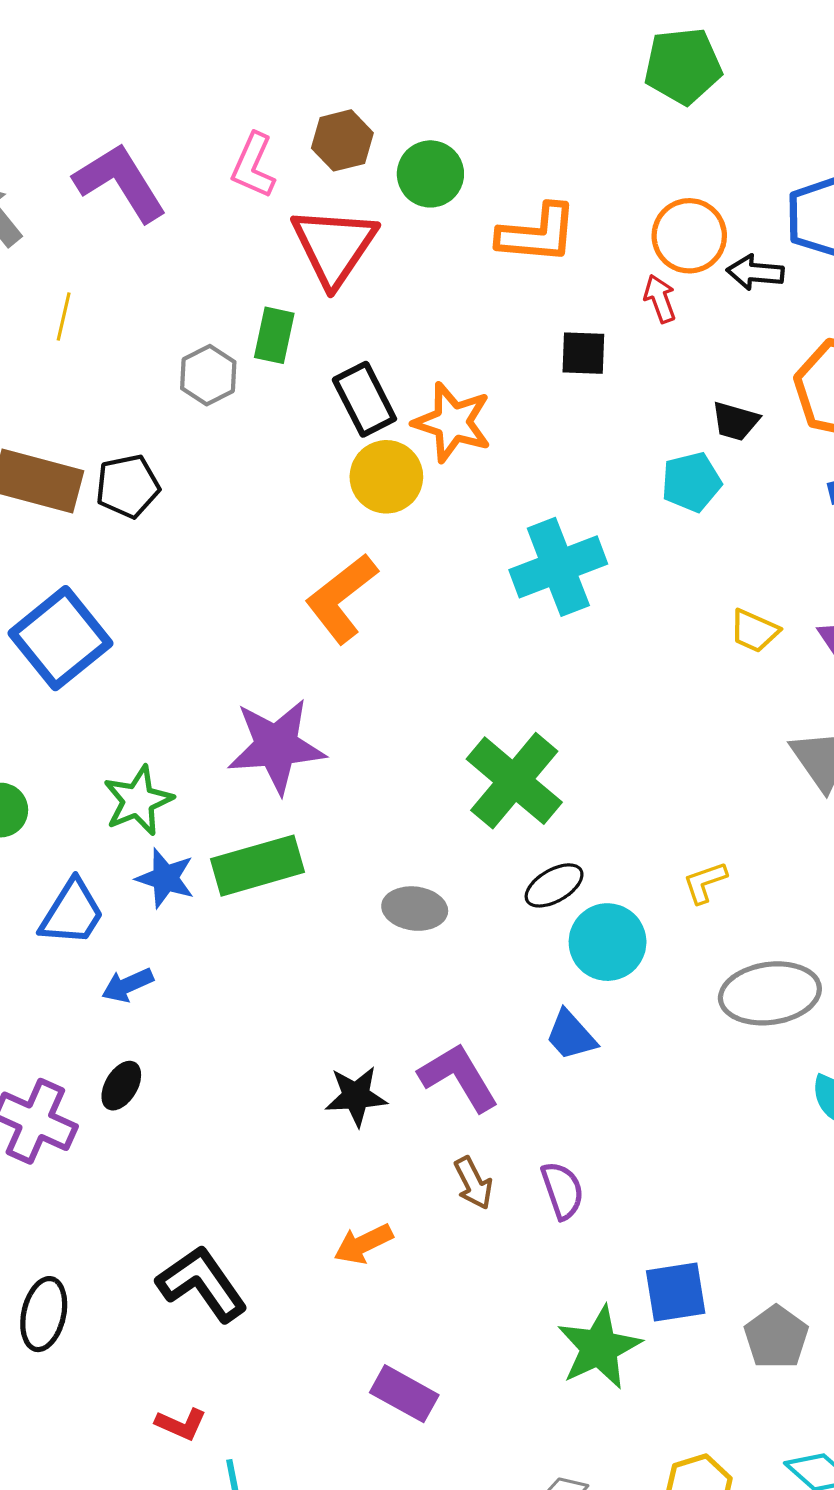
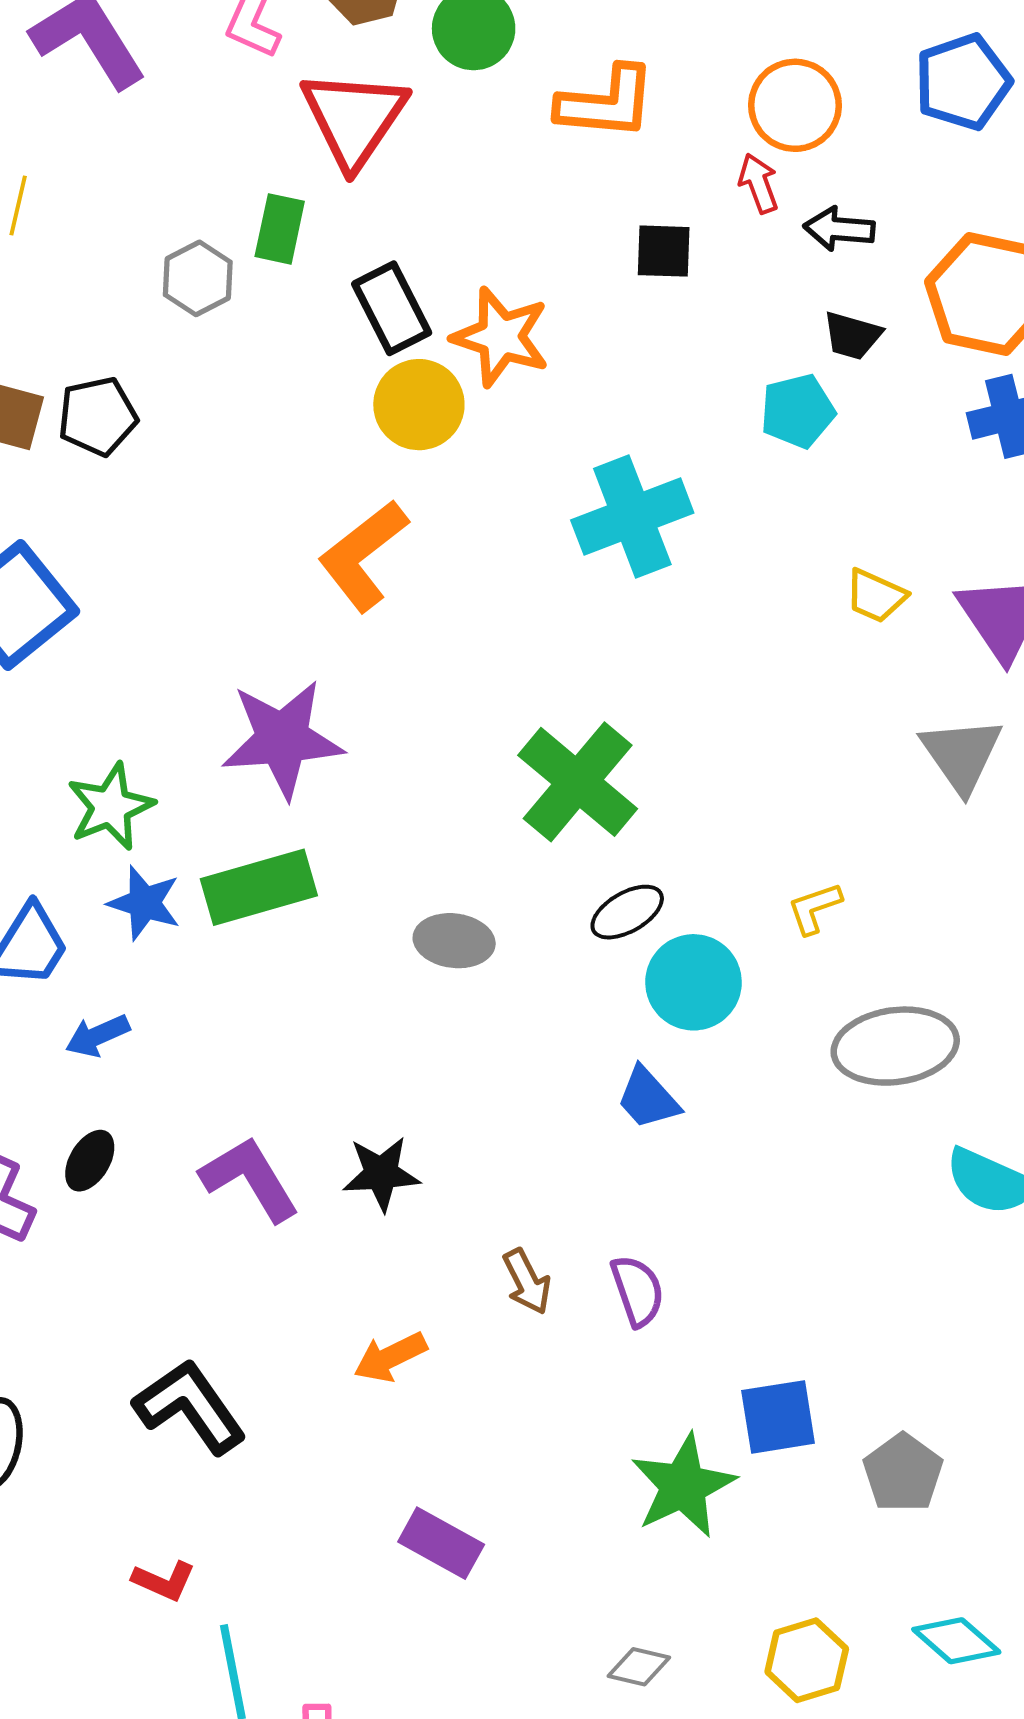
black arrow: (755, 272) -> (839, 229), moved
purple L-shape: (459, 1077) -> (250, 1179), moved

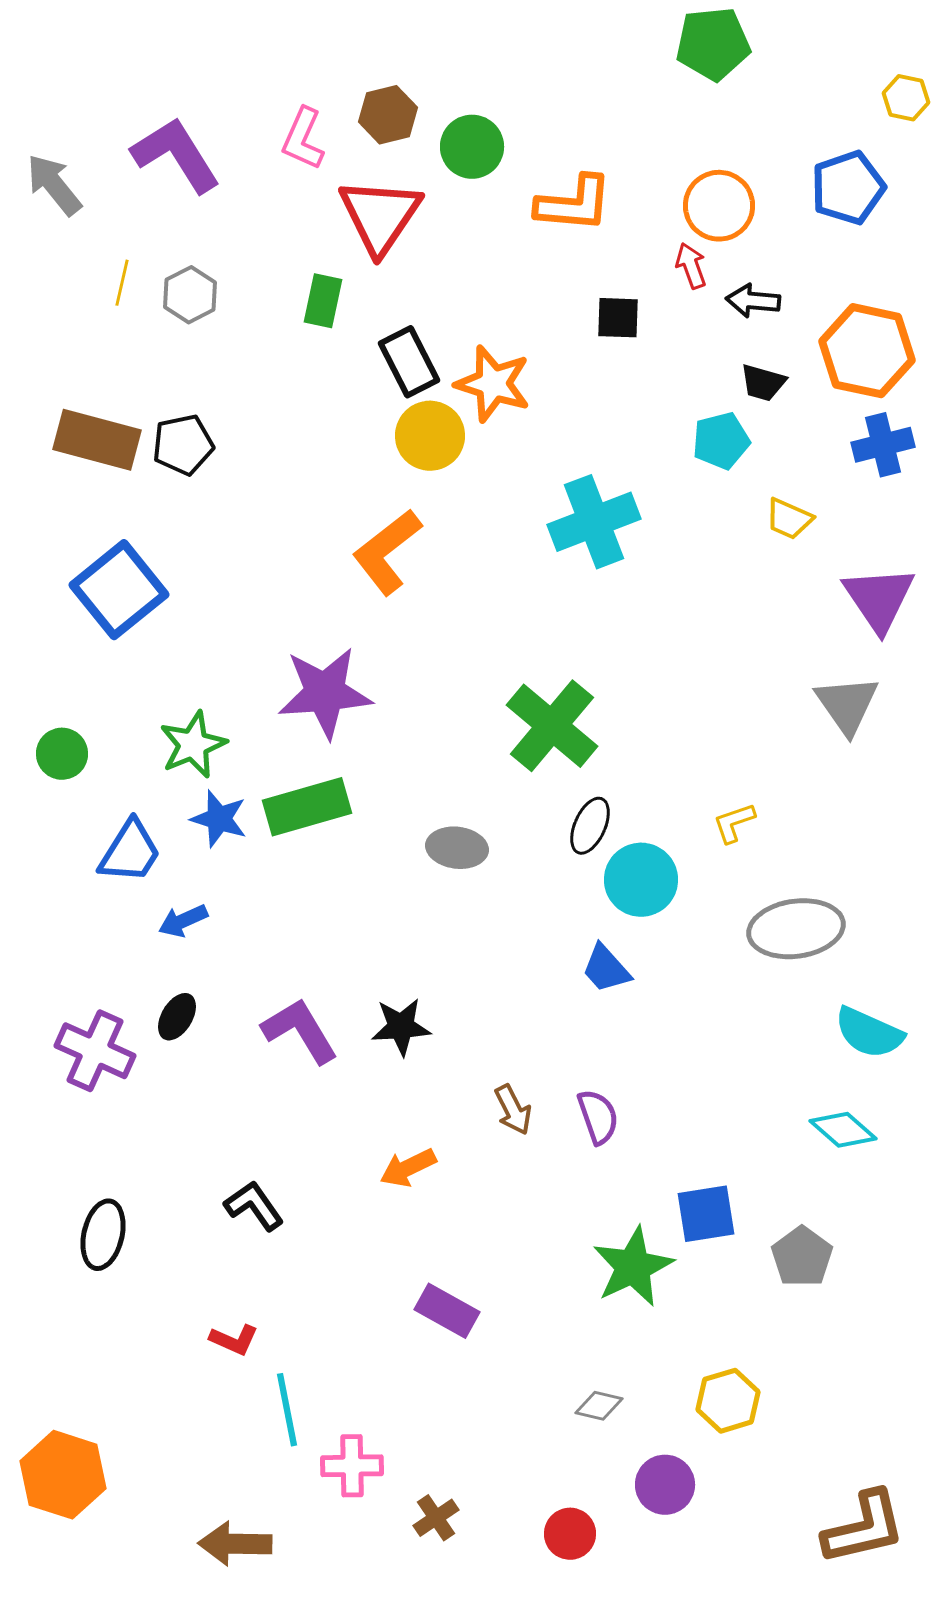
gray hexagon: (198, 278) -> (190, 295), moved
yellow trapezoid: (876, 596) -> (789, 519), moved
black ellipse: (627, 912) -> (590, 826), turned -36
black L-shape: (190, 1407) -> (254, 1206), size x0.7
cyan diamond: (956, 1641) -> (843, 1130), moved

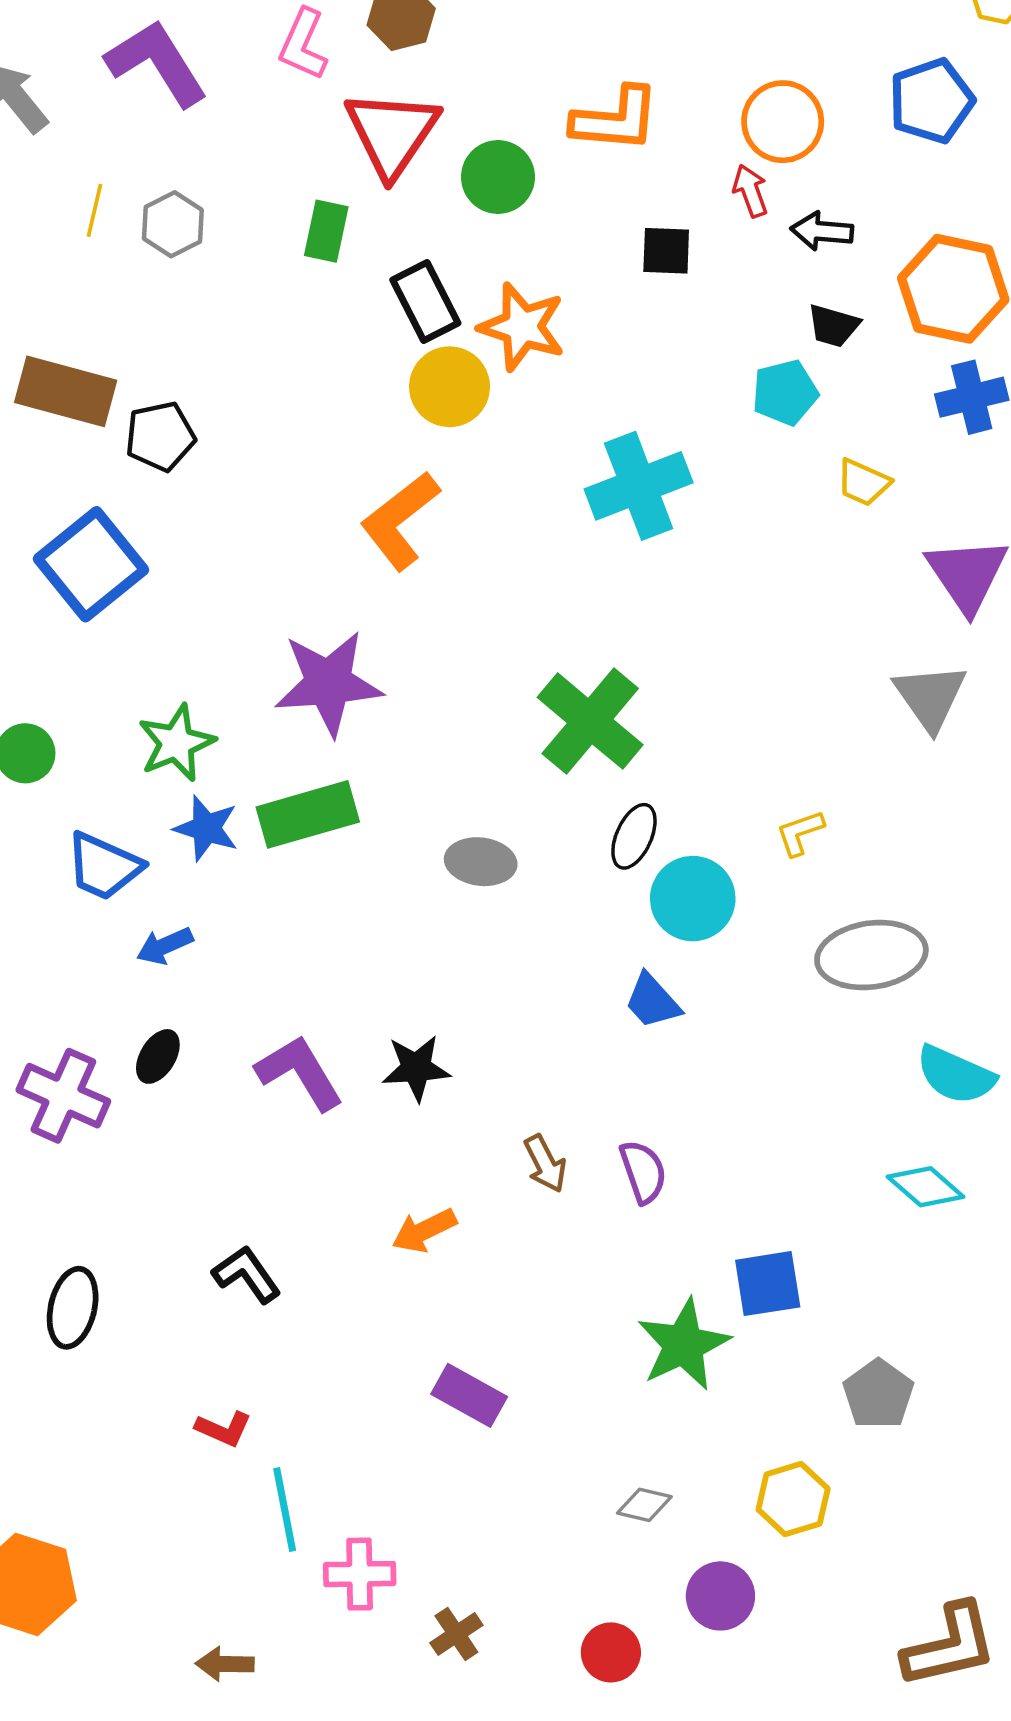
green circle: (472, 147) -> (498, 177), moved
black pentagon: (183, 445) -> (160, 436), moved
blue trapezoid: (130, 852) -> (104, 866), turned 82
gray pentagon: (802, 1257) -> (878, 1394), moved
brown arrow: (235, 1544) -> (225, 1664), size x0.7

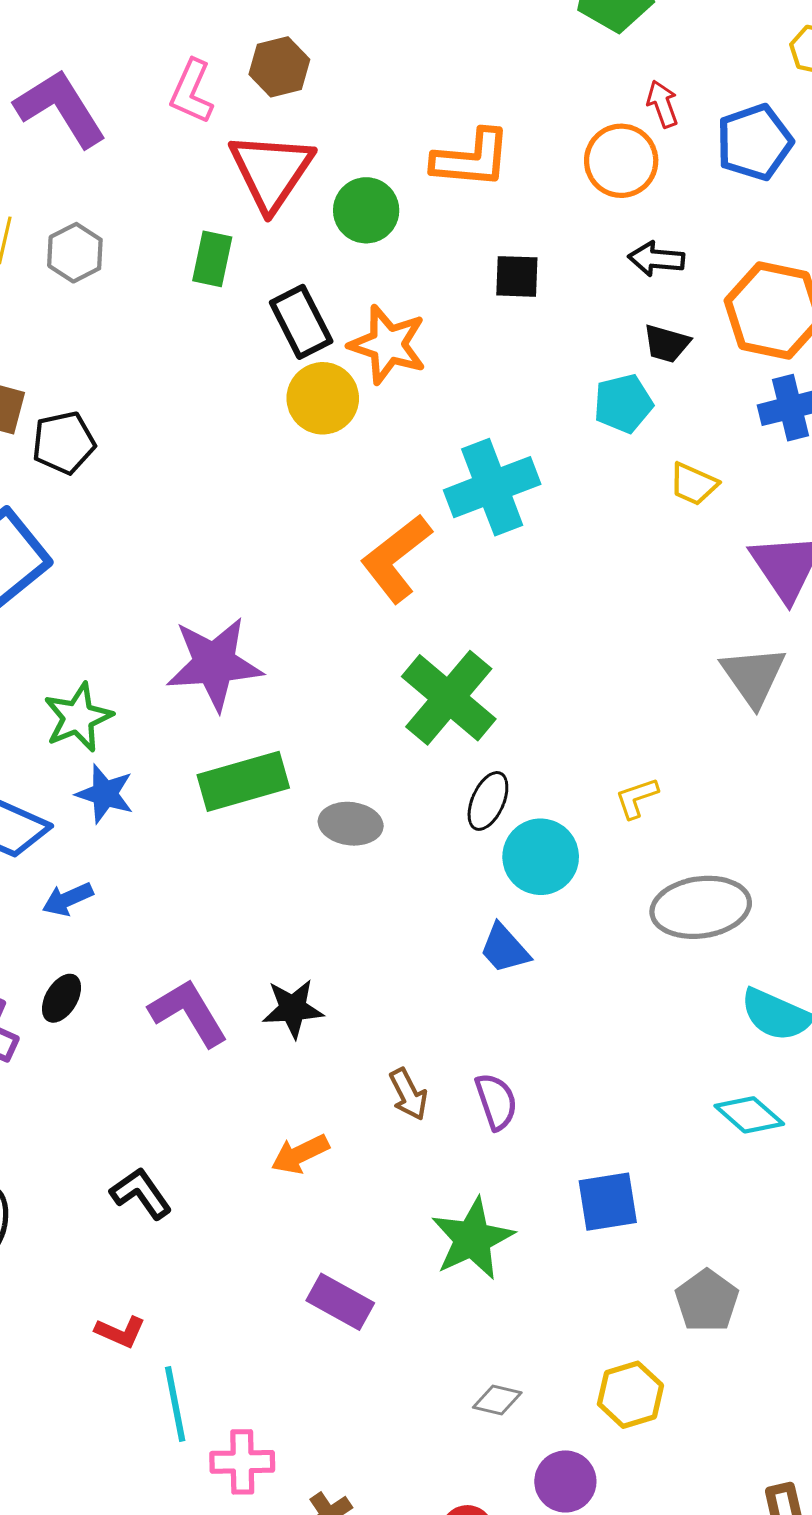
red arrow: (750, 191) -> (662, 104), moved
orange L-shape: (400, 520) -> (396, 558), moved
green rectangle: (308, 814) -> (243, 781), moved
green star: (684, 1345) -> (472, 1239), moved

